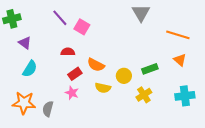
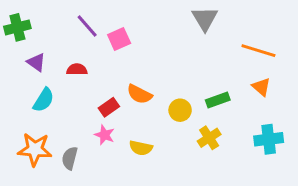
pink square: (82, 27) -> (119, 39), turned 35
red semicircle: (68, 52) -> (77, 70), moved
yellow semicircle: (103, 88) -> (141, 148), moved

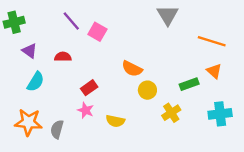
pink square: (119, 39) -> (97, 32), turned -36
orange semicircle: (139, 94) -> (132, 69), moved
green rectangle: (218, 100) -> (189, 84), moved

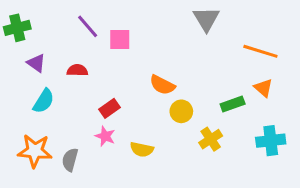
pink square: (97, 32) -> (120, 40), turned -30

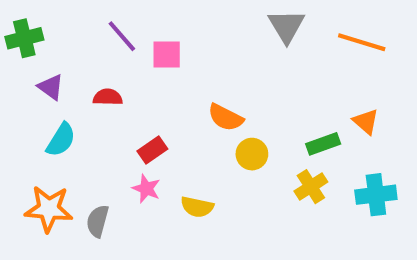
orange line: (260, 51) -> (362, 42), moved
yellow cross: (211, 139) -> (311, 187), moved

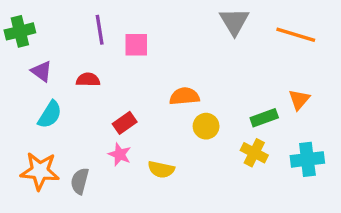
purple line: (122, 36) -> (100, 30), turned 32
orange semicircle: (226, 117) -> (184, 96), turned 148
orange triangle: (366, 122) -> (299, 100), turned 30
yellow cross: (311, 187) -> (254, 153), turned -30

